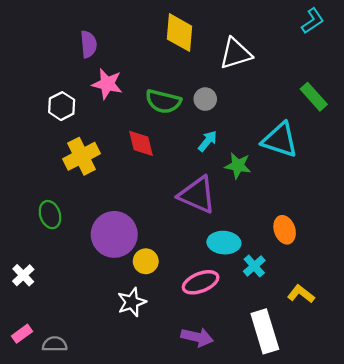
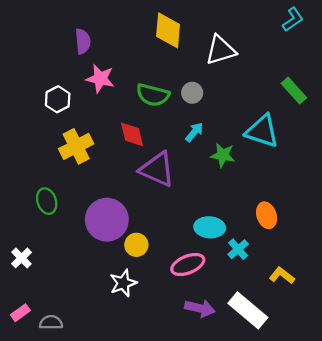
purple triangle: (197, 195) -> (157, 169), moved
white rectangle: (265, 331) -> (248, 310), turned -33
purple arrow: (197, 337) -> (200, 308), moved

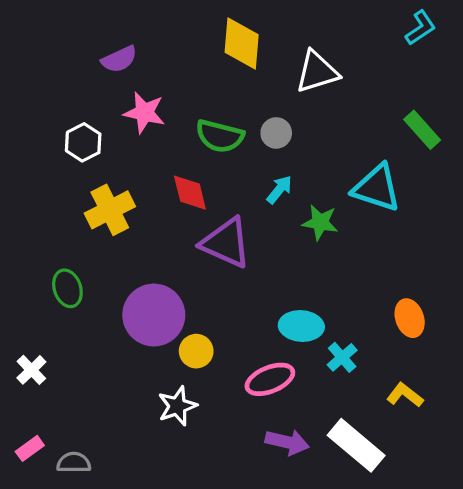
purple semicircle: (83, 41) -> (119, 59), turned 70
orange ellipse: (267, 215) -> (410, 318), moved

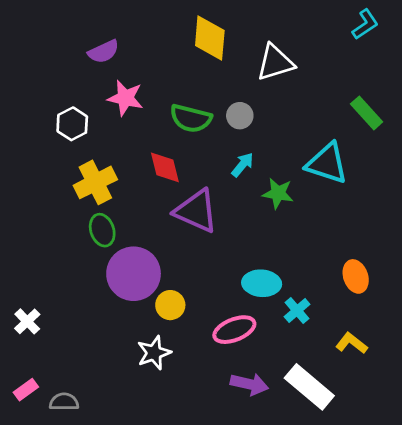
green ellipse: (67, 288) -> (102, 230), moved

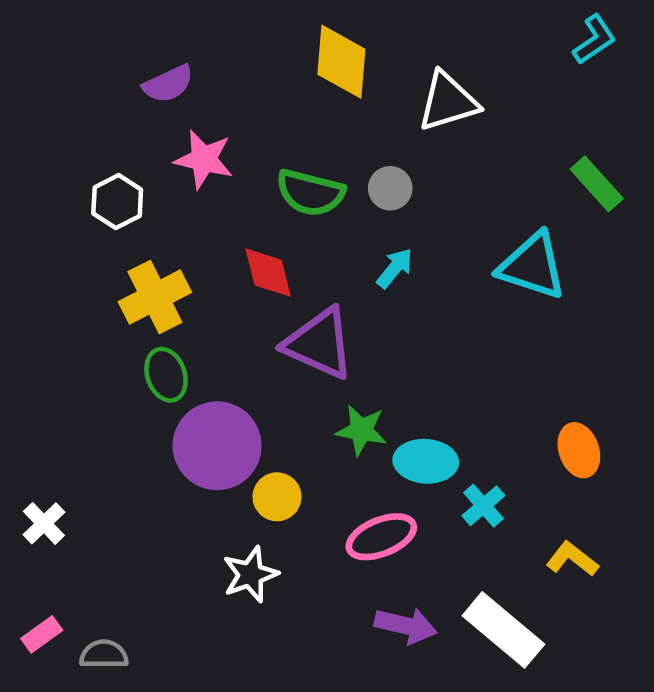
green star: (278, 193) -> (361, 430), moved

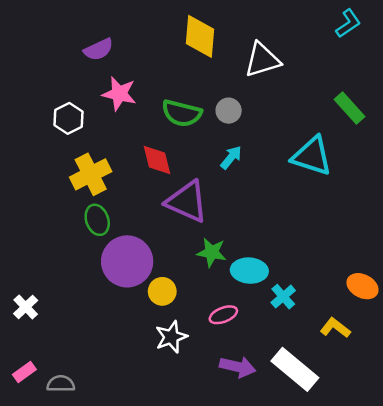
orange ellipse: (579, 450) -> (363, 286), moved, turned -44
pink ellipse: (381, 537) -> (223, 315), size x0.7
white star: (250, 574) -> (171, 337), moved

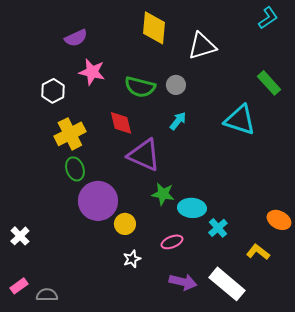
white star: (171, 337) -> (132, 259), size x0.7

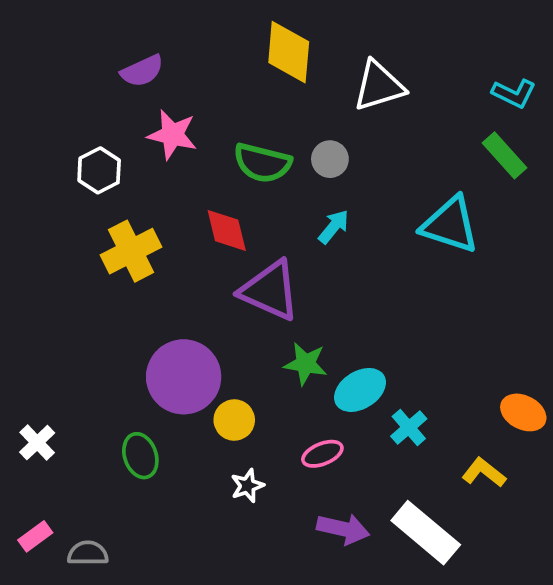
cyan L-shape: (268, 18) -> (514, 93), moved, turned 60
green ellipse: (75, 169) -> (140, 456), moved
cyan ellipse: (192, 208) -> (360, 390), turned -36

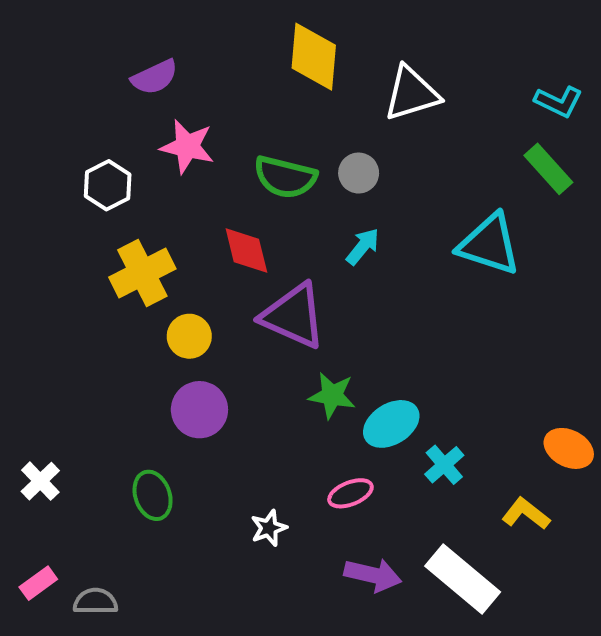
purple circle: (184, 377) -> (199, 410), size x0.7
yellow circle: (234, 420) -> (189, 336), moved

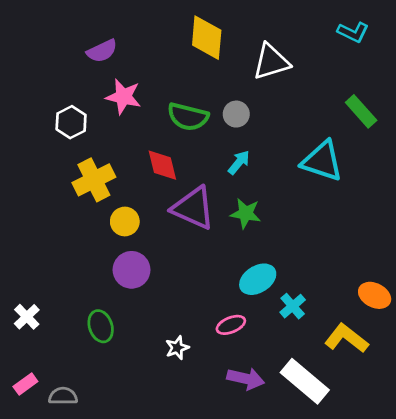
cyan L-shape: (559, 102) -> (353, 32), moved
green star: (332, 395) -> (246, 213), moved
yellow L-shape: (526, 514) -> (346, 338), size x1.4

